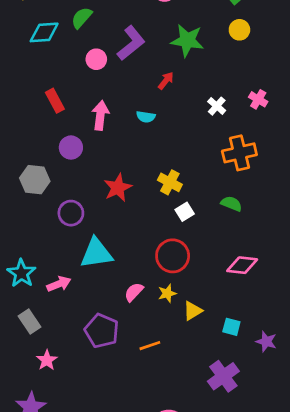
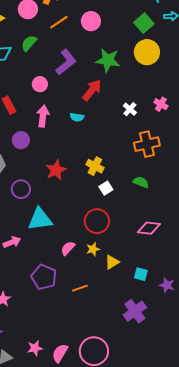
yellow circle: (239, 30) -> (147, 52), size x1.6
pink circle: (96, 59) -> (40, 84), moved
red arrow: (166, 81) -> (92, 90), size x1.6

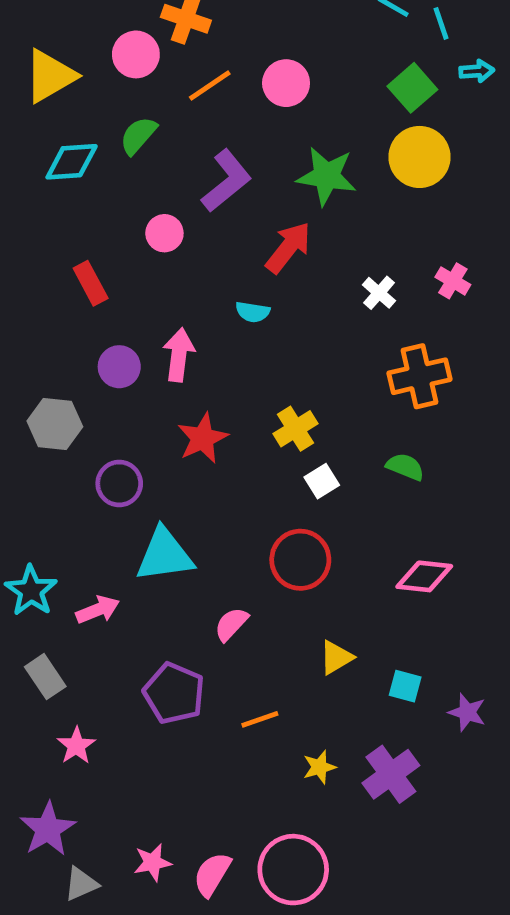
pink arrow: (43, 116) -> (179, 355), moved
yellow cross: (95, 166) -> (296, 429), turned 30
yellow star: (93, 249) -> (319, 767), moved

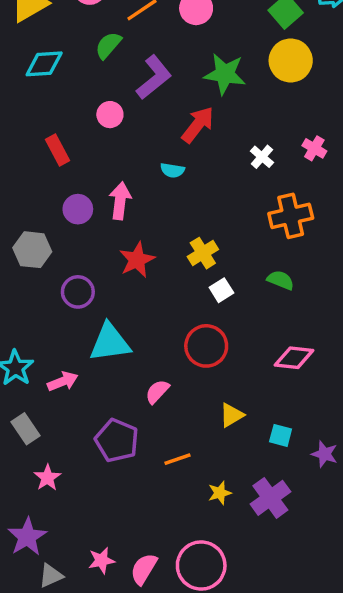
green semicircle: (138, 136) -> (108, 45), moved

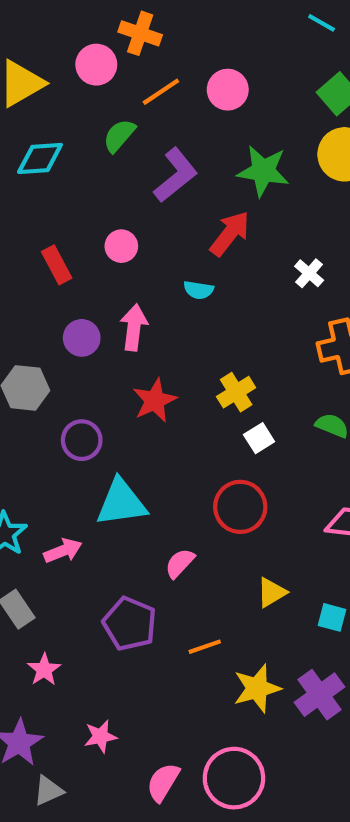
pink circle: (110, 115) -> (121, 246), moved
yellow star: (220, 493) -> (257, 688), size x1.6
pink star: (102, 560) -> (100, 736), moved

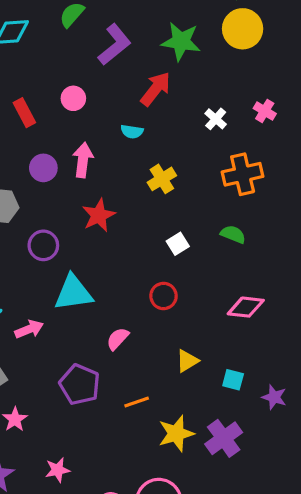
yellow cross: (236, 392) -> (162, 179), moved
red circle: (240, 507) -> (163, 296), size x0.7

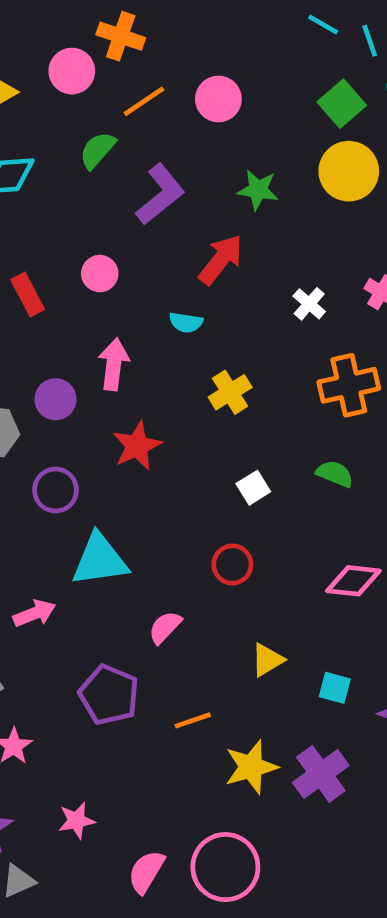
green star: (181, 41) -> (258, 190), size x0.7
purple circle: (43, 168) -> (56, 399), moved

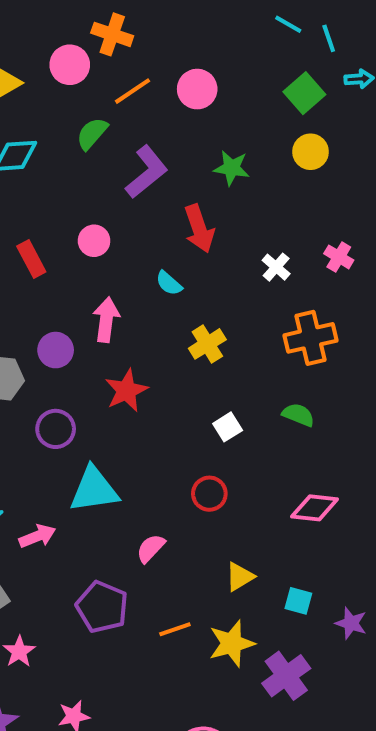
yellow circle: (349, 171) -> (311, 152), size x0.7
red arrow: (221, 260) -> (199, 229), turned 123
cyan semicircle: (186, 322) -> (169, 283), turned 32
yellow star: (251, 767) -> (232, 643), moved

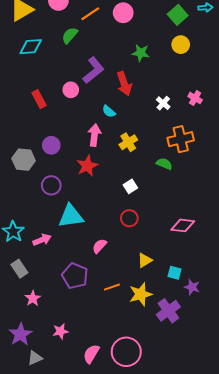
purple L-shape: (147, 172) -> (93, 70), moved
pink arrow: (106, 320) -> (94, 135), moved
green semicircle: (298, 415) -> (164, 164), moved
white square: (228, 427) -> (130, 186), moved
purple star: (351, 623) -> (192, 287), moved

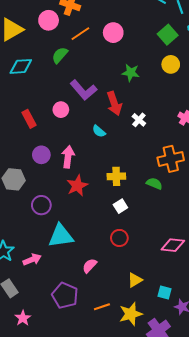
purple L-shape: (93, 70) -> (83, 90), turned 88
white cross: (163, 103) -> (139, 120), moved
pink arrow: (94, 135) -> (68, 157), moved
yellow cross: (128, 142) -> (116, 176), moved, turned 30
purple circle: (51, 145) -> (41, 155), moved

